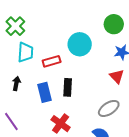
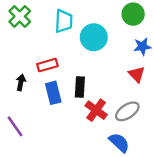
cyan trapezoid: (25, 52) -> (64, 21), moved
red rectangle: (52, 61) -> (47, 65), moved
red cross: (61, 124) -> (96, 110), moved

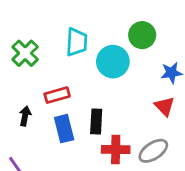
green circle: (133, 14) -> (142, 35), moved
green cross: (20, 16) -> (25, 53), moved
red cross: (96, 110) -> (116, 149), turned -35

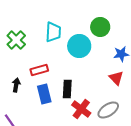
red cross: (116, 149) -> (81, 109), turned 36

